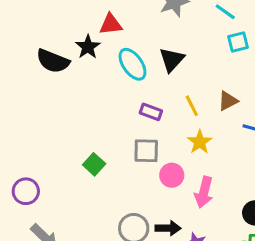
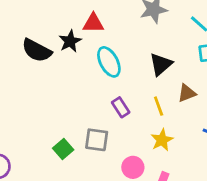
black triangle: (172, 60) -> (161, 64), moved
brown triangle: (228, 101) -> (187, 93), moved
purple rectangle: (151, 112) -> (121, 107), turned 30
gray square: (146, 151) -> (97, 140), moved

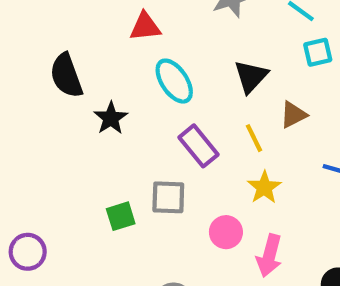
black star: (70, 41) -> (111, 118), moved
black semicircle: (37, 50) -> (66, 76), turned 48
purple rectangle: (121, 107) -> (198, 146), size x1.4
green square: (63, 149) -> (121, 216), turned 30

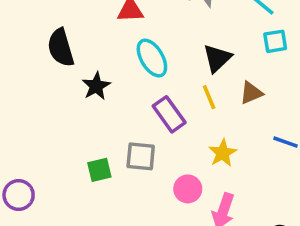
yellow line: (254, 138) -> (209, 97), moved

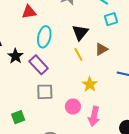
cyan ellipse: (152, 58) -> (44, 37), turned 50
purple rectangle: (169, 114) -> (39, 65), moved
green square: (99, 170) -> (18, 117), moved

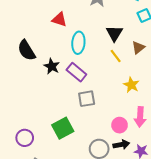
red triangle: (29, 12) -> (59, 20), turned 35
pink circle: (73, 107) -> (120, 125), moved
green square: (18, 117) -> (63, 128), size x1.5

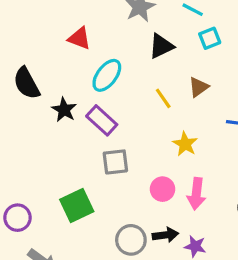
black triangle: (114, 33) -> (161, 46), moved, turned 30
cyan ellipse: (78, 43) -> (107, 75), turned 30
pink circle: (120, 125) -> (163, 189), moved

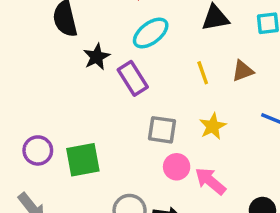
gray square: (115, 162) -> (162, 130), moved
pink arrow: (196, 194) -> (210, 181), turned 108
purple circle: (17, 218) -> (38, 150), moved

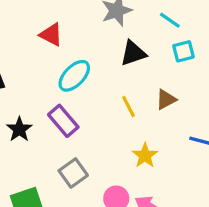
black star: (97, 57) -> (19, 129), moved
gray square: (162, 130) -> (73, 173), moved, turned -36

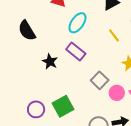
gray square: (73, 173) -> (100, 80), moved

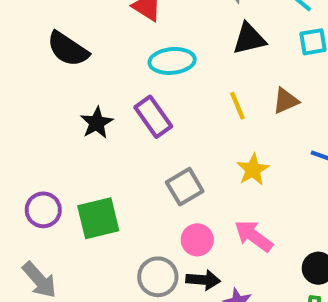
cyan ellipse: (77, 23) -> (172, 61), turned 35
black semicircle: (27, 31) -> (68, 49), turned -40
pink circle: (117, 93) -> (197, 240), moved

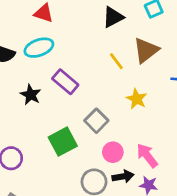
cyan ellipse: (172, 61) -> (39, 48), moved
brown triangle: (286, 101) -> (146, 50), size x1.5
green square: (98, 218) -> (63, 142), moved
pink arrow: (254, 236) -> (147, 156), moved, turned 30

